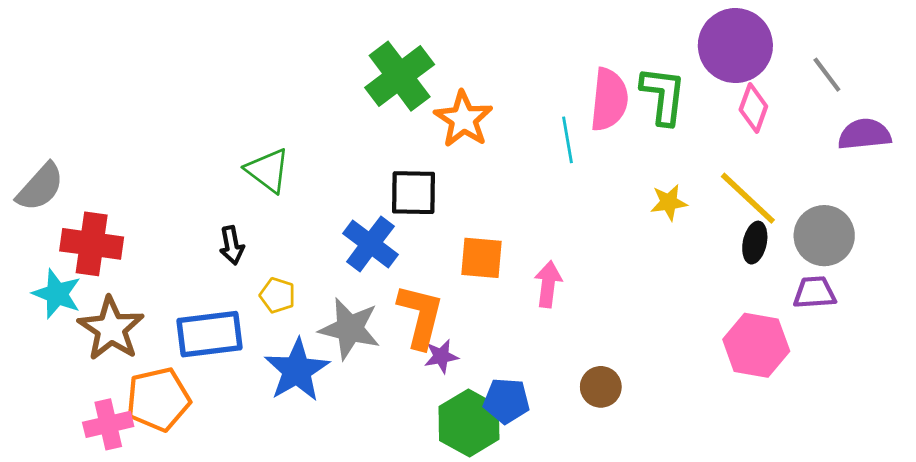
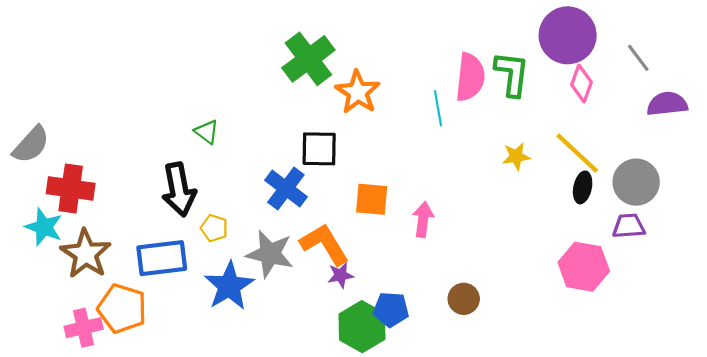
green triangle: (268, 170) -> (207, 132), size x0.7
black arrow: (232, 245) -> (179, 190), size x1.8
orange L-shape: (420, 316) -> (324, 244), turned -45
orange pentagon: (158, 399) -> (122, 308), turned 30

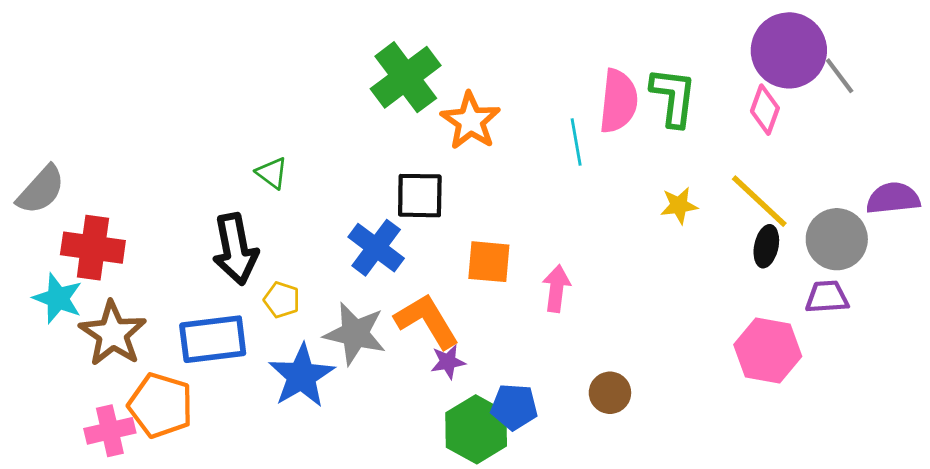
purple circle: (568, 35) -> (789, 50), moved
purple semicircle: (667, 104) -> (893, 198), moved

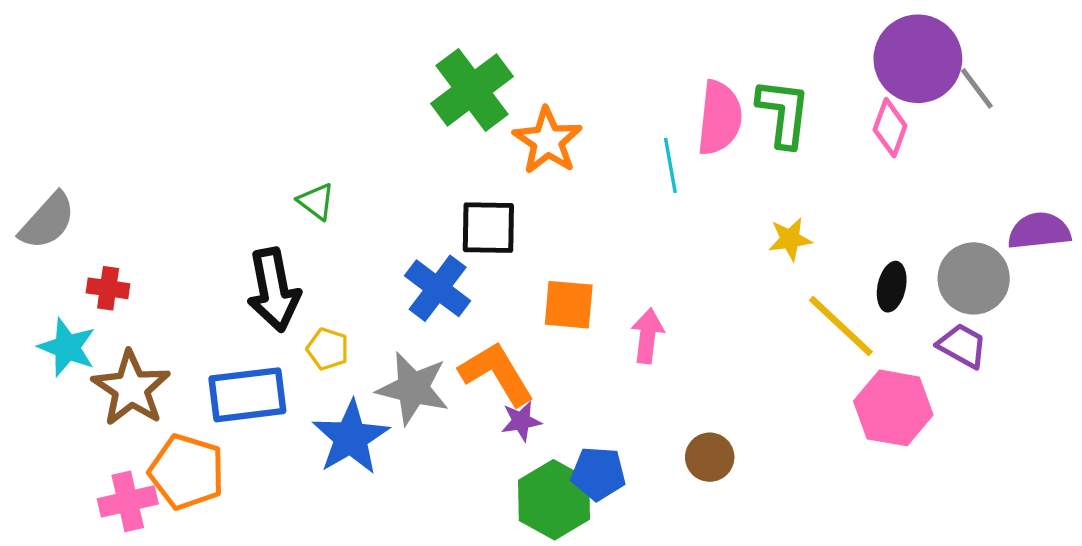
yellow line: (759, 201) -> (841, 326), moved
red cross: (93, 248) -> (108, 288), size x0.6
purple trapezoid: (827, 297) -> (962, 346), turned 33

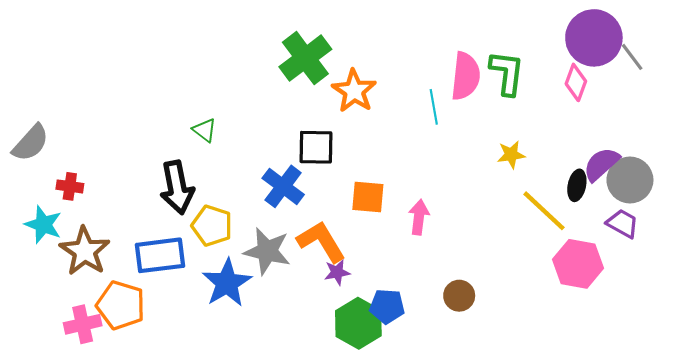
purple semicircle: (1039, 231) -> (601, 164), moved, turned -36
yellow pentagon: (328, 349) -> (212, 226), size x1.5

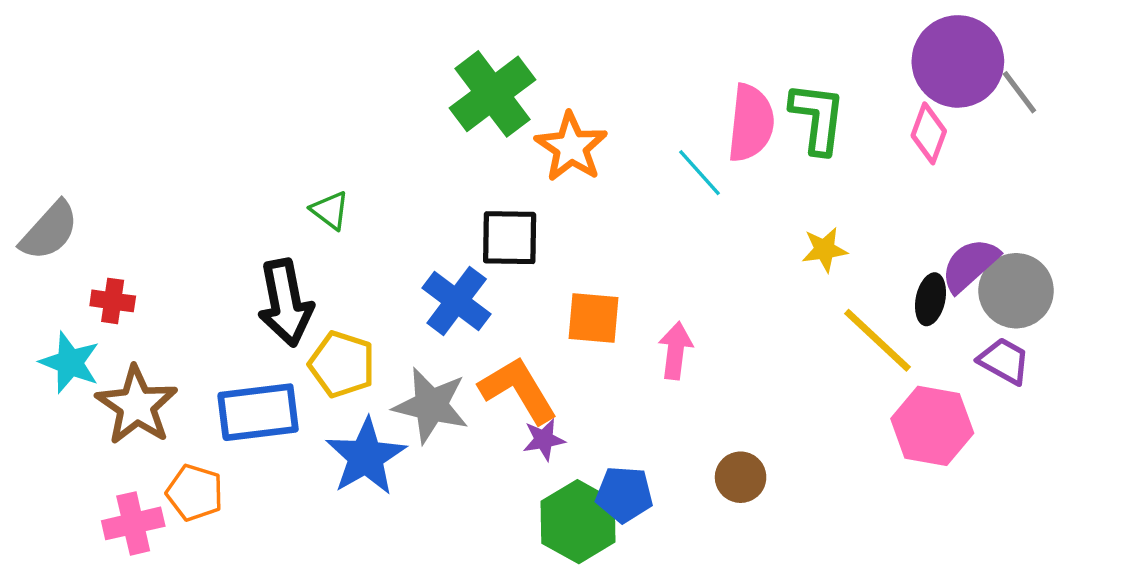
cyan line: (434, 107) -> (700, 173), turned -32
orange pentagon: (121, 305) -> (195, 493), size x0.7

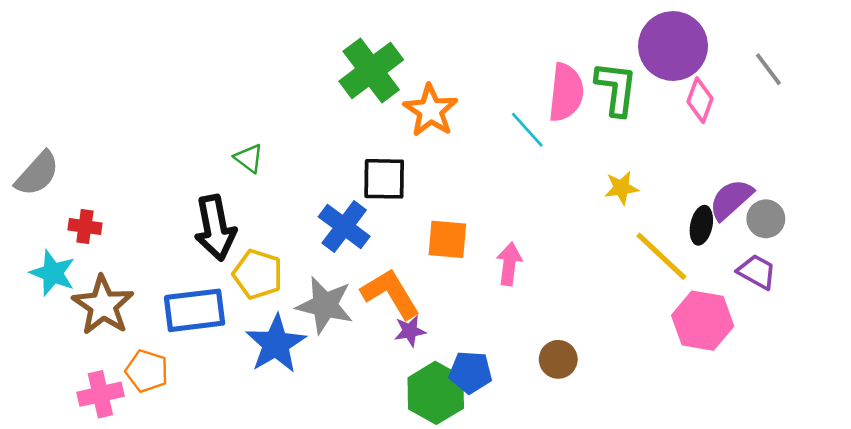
purple circle: (958, 61) -> (673, 46), moved
gray circle: (1016, 291) -> (766, 219), size x0.7

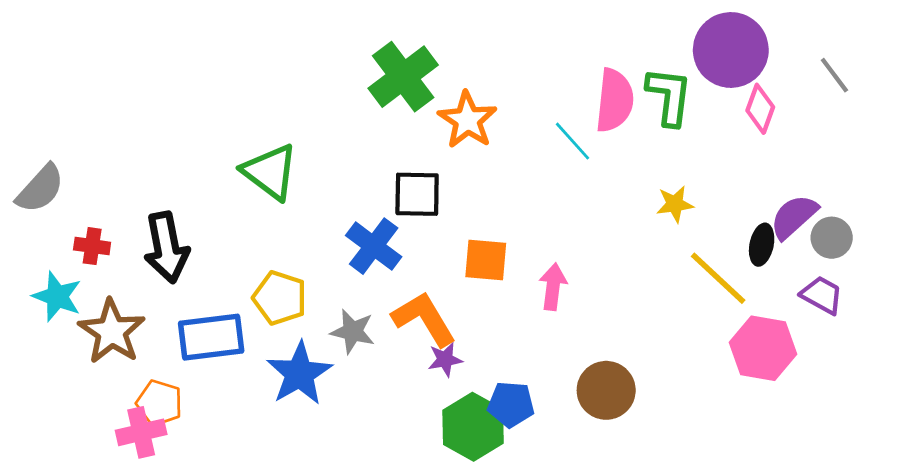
green triangle: (249, 158) -> (270, 172), size x1.8
black arrow: (215, 228) -> (166, 247), moved
gray star: (325, 305) -> (353, 332), size x0.7
brown circle: (558, 359) -> (606, 390), size x1.4
pink cross: (100, 394) -> (141, 432), moved

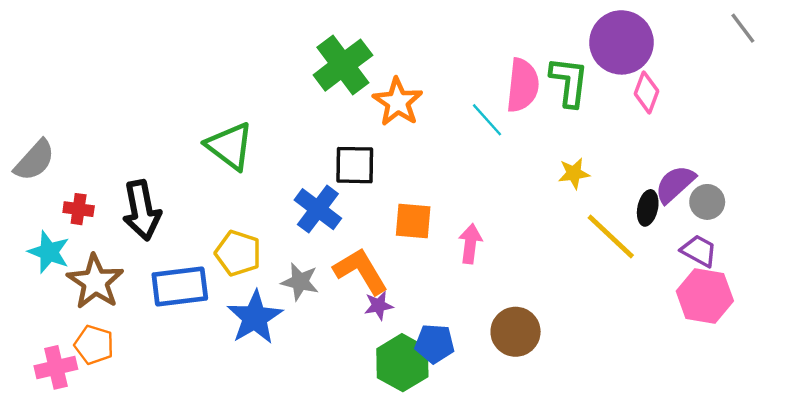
gray line: (834, 75) -> (743, 28), moved
pink hexagon: (763, 348) -> (705, 296), moved
orange pentagon: (159, 403) -> (94, 345), moved
pink cross: (141, 432) -> (56, 367), moved

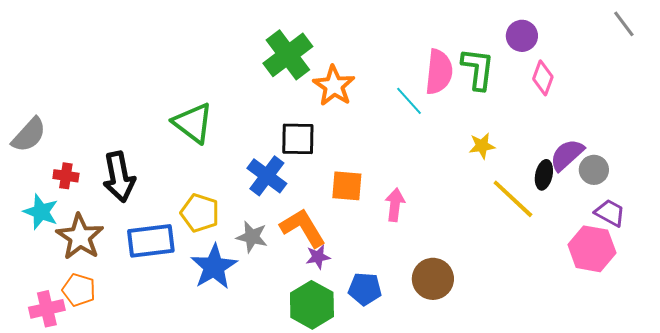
purple circle: (621, 42) -> (522, 36), size x0.6
purple trapezoid: (699, 251) -> (610, 213), moved
green hexagon: (402, 363) -> (312, 305), moved

